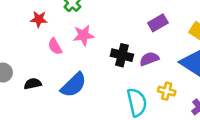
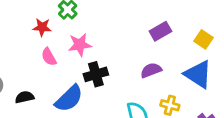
red star: (39, 19) -> (42, 27), moved
black cross: (122, 55) -> (96, 74), moved, turned -30

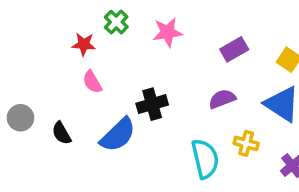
pink star: (80, 45) -> (167, 32), moved
black semicircle: (25, 97) -> (62, 133), turned -108

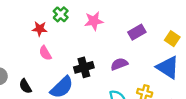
purple semicircle: (222, 99) -> (119, 64), moved

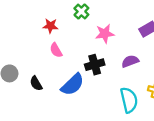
green cross: (61, 14) -> (81, 11), moved
pink star: (94, 21) -> (105, 34), moved

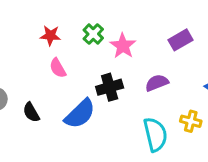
green cross: (81, 11) -> (93, 34), moved
pink star: (105, 34) -> (123, 46), turned -30

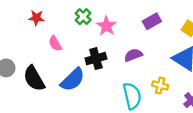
red star: (50, 35) -> (36, 18), moved
black semicircle: (31, 112) -> (34, 78), size x1.6

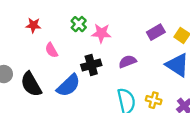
purple rectangle: (152, 21) -> (156, 32), moved
pink star: (106, 26) -> (101, 33), turned -30
yellow cross: (160, 85) -> (154, 100), moved

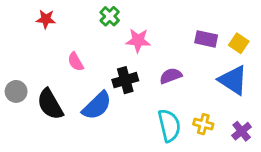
green cross: (79, 24) -> (110, 16), moved
red star: (33, 25) -> (46, 19), moved
purple rectangle: (156, 32) -> (206, 39), turned 42

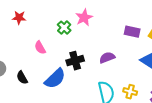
green cross: (110, 16) -> (64, 28), moved
pink star: (138, 40) -> (84, 18), moved, turned -30
black semicircle: (50, 104) -> (22, 78), size x0.6

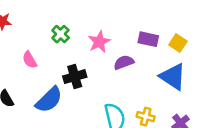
pink star: (84, 18) -> (99, 42), moved
purple semicircle: (107, 58) -> (124, 62), moved

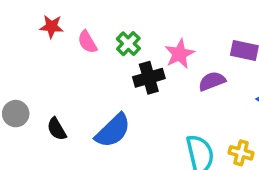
pink semicircle: (30, 60) -> (87, 42), moved
black cross: (75, 77) -> (149, 78), moved

